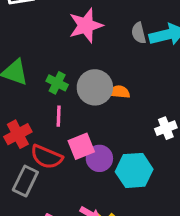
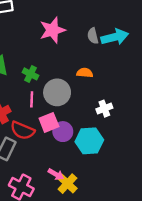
gray circle: (95, 87) -> (57, 92), moved
orange semicircle: (119, 92) -> (85, 73), moved
white cross: (166, 128) -> (104, 109), moved

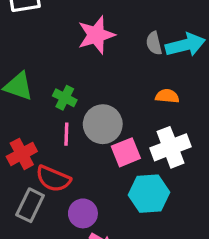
orange semicircle: (85, 73) -> (167, 96), moved
white cross: (104, 109) -> (170, 147), size x1.6
pink square: (49, 122) -> (126, 152), moved
purple circle: (63, 132) -> (83, 213), moved

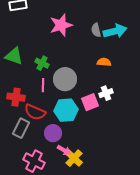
white cross: (170, 147) -> (106, 93), size x0.6
pink square: (126, 152) -> (90, 102), moved
red cross: (22, 154) -> (16, 97), turned 36
cyan hexagon: (149, 194) -> (66, 110), moved

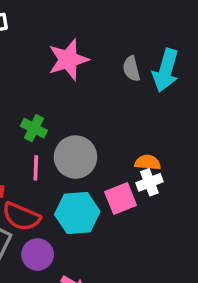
cyan arrow: (115, 31) -> (166, 70), turned 120
orange semicircle: (104, 62) -> (148, 162), moved
purple circle: (53, 133) -> (38, 254), moved

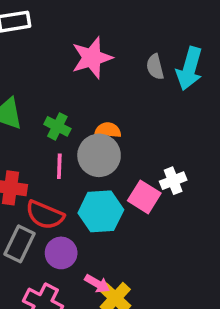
orange semicircle: (148, 162) -> (108, 130), moved
pink square: (121, 199) -> (144, 197), turned -36

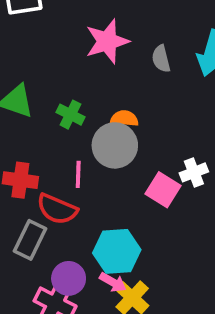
gray semicircle: (155, 67) -> (161, 59), moved
pink line: (59, 166) -> (78, 174), moved
cyan hexagon: (101, 211) -> (117, 251), moved
purple circle: (61, 253) -> (69, 278), moved

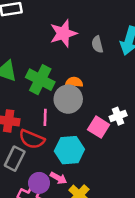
green cross: (70, 115) -> (40, 80), size x1.6
cyan hexagon: (117, 251) -> (69, 150), moved
pink arrow: (113, 282) -> (58, 178), moved

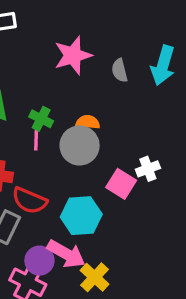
green cross: (40, 80) -> (41, 119), size x0.6
pink line: (45, 117) -> (36, 139), moved
pink arrow: (58, 178) -> (66, 254), size x1.6

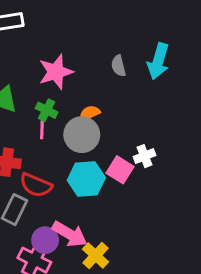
pink star: (73, 55) -> (56, 72), moved
orange semicircle: (88, 122) -> (89, 113), turned -30
cyan hexagon: (81, 216) -> (86, 179), moved

